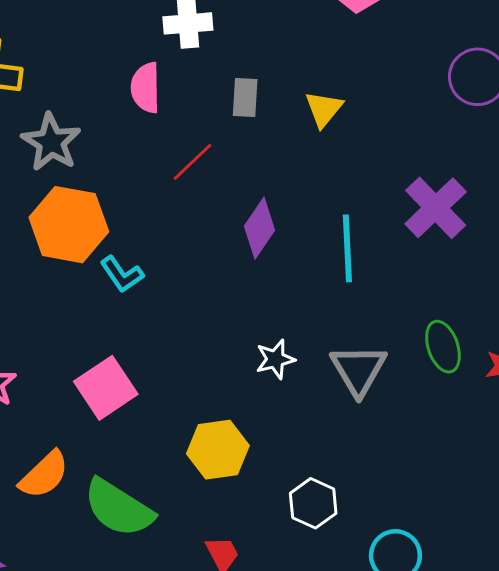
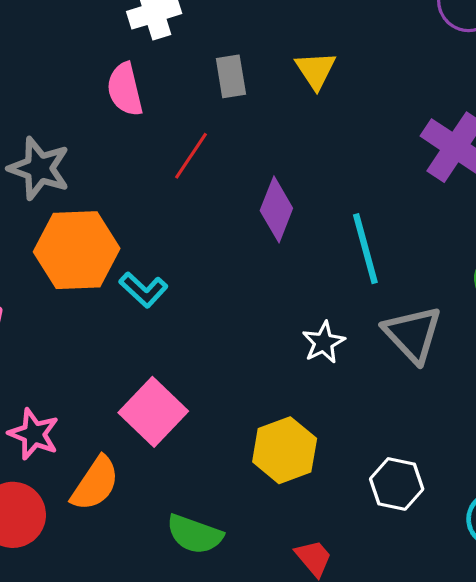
cyan line: (347, 248) -> (365, 249), moved
orange semicircle: (44, 475) -> (95, 484), moved
green semicircle: (118, 508) -> (195, 534), size x0.7

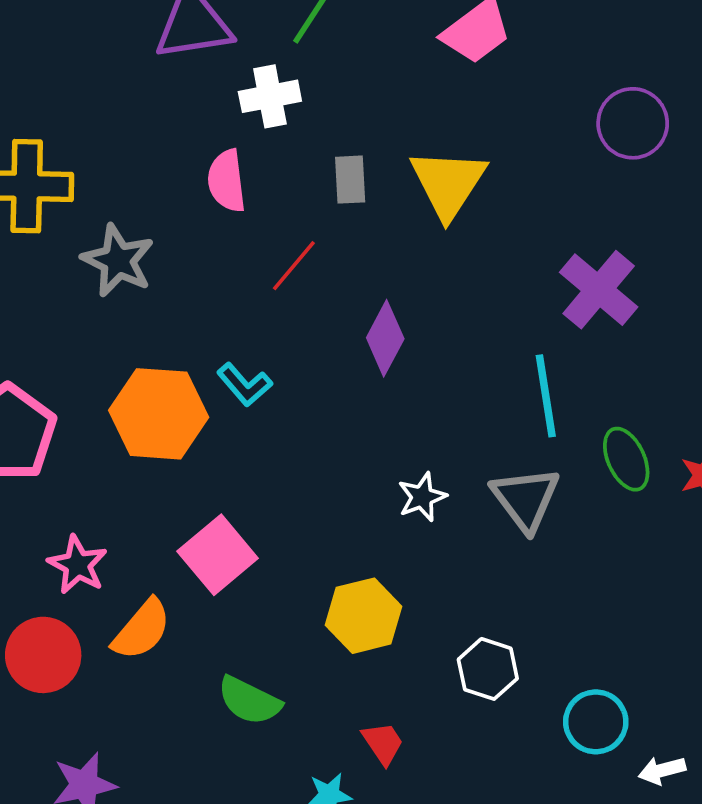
yellow triangle: (316, 70) -> (448, 183), size x1.6
cyan line: (365, 249) -> (546, 396), moved
orange hexagon: (77, 250) -> (159, 414), moved
cyan L-shape: (143, 290) -> (244, 385), moved

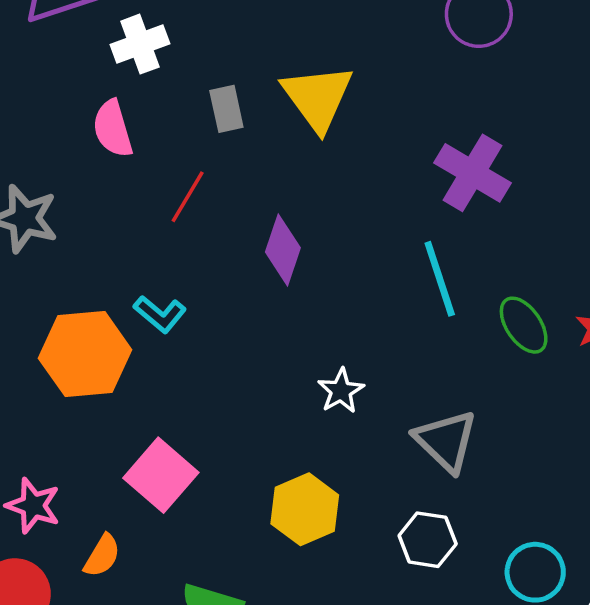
gray triangle: (526, 499) -> (446, 441), moved
orange semicircle: (142, 630) -> (102, 556), size x0.7

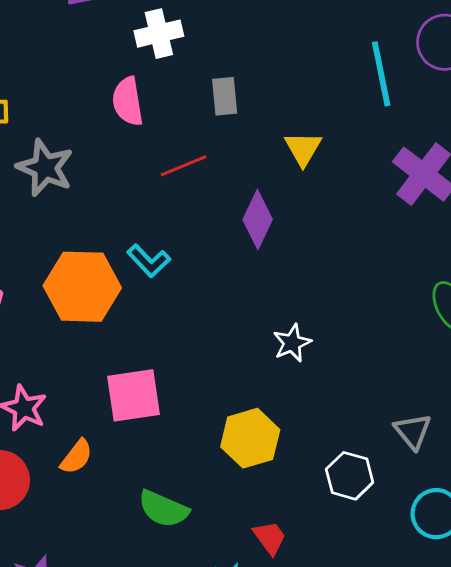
yellow triangle: (317, 97) -> (303, 149), moved, size x0.6
red line: (188, 197) -> (184, 166), turned 30
cyan line: (440, 279) -> (381, 74), moved
gray triangle: (446, 441) -> (413, 431), moved, size x0.7
pink square: (161, 475) -> (133, 395), turned 34

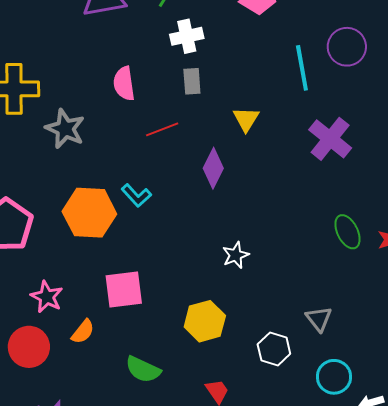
white cross: (159, 34) -> (187, 36), moved

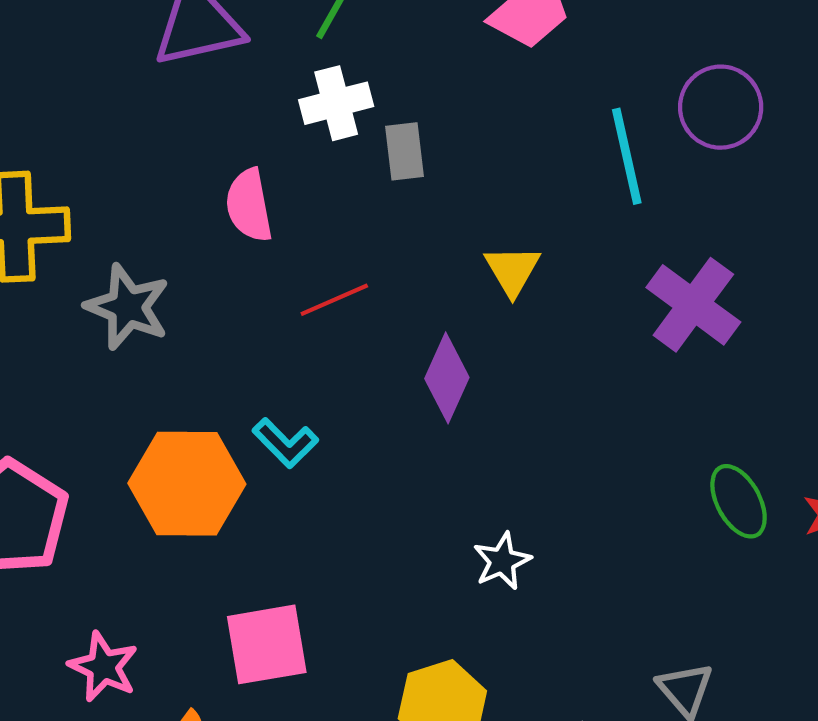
white cross: (187, 36) -> (336, 103), moved
gray rectangle: (192, 81) -> (404, 151), moved

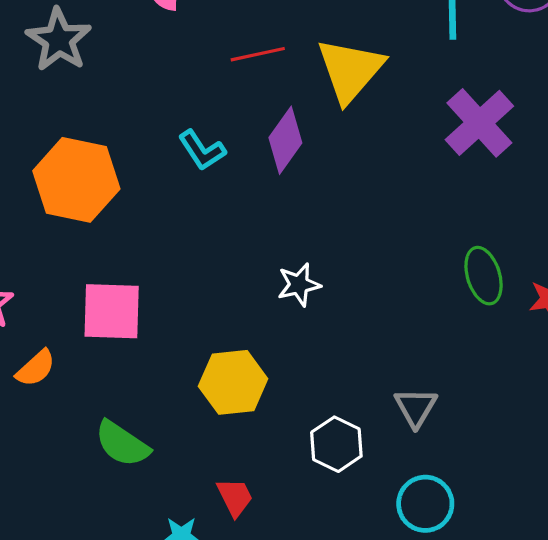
yellow triangle: (512, 270) -> (350, 70), size x1.6
red line: (334, 300) -> (258, 54), moved
cyan L-shape: (285, 443) -> (202, 150), moved

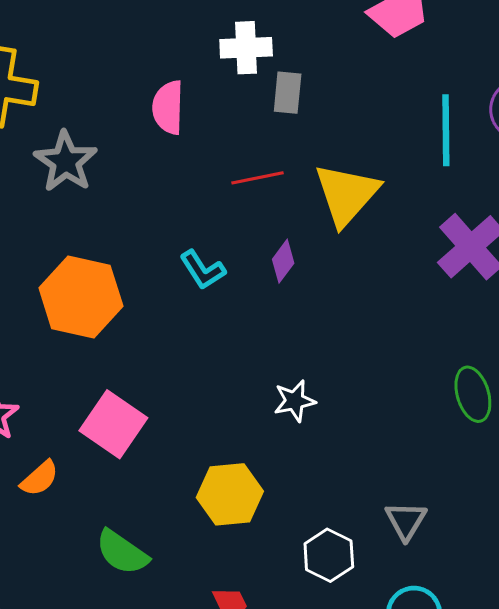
purple diamond: (285, 140) -> (283, 261), size x0.7
pink square: (112, 311) -> (113, 424), turned 32

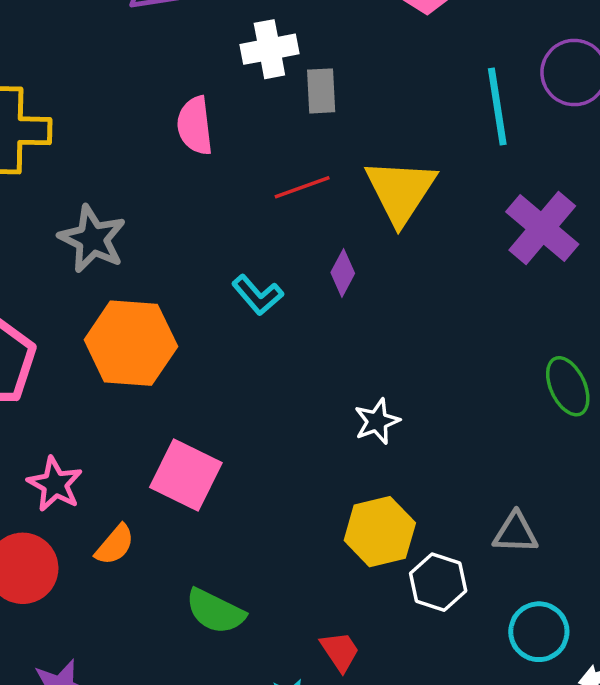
gray star: (66, 162) -> (92, 239), moved
yellow hexagon: (230, 494) -> (380, 532), moved
gray triangle: (406, 521) -> (515, 533), turned -51

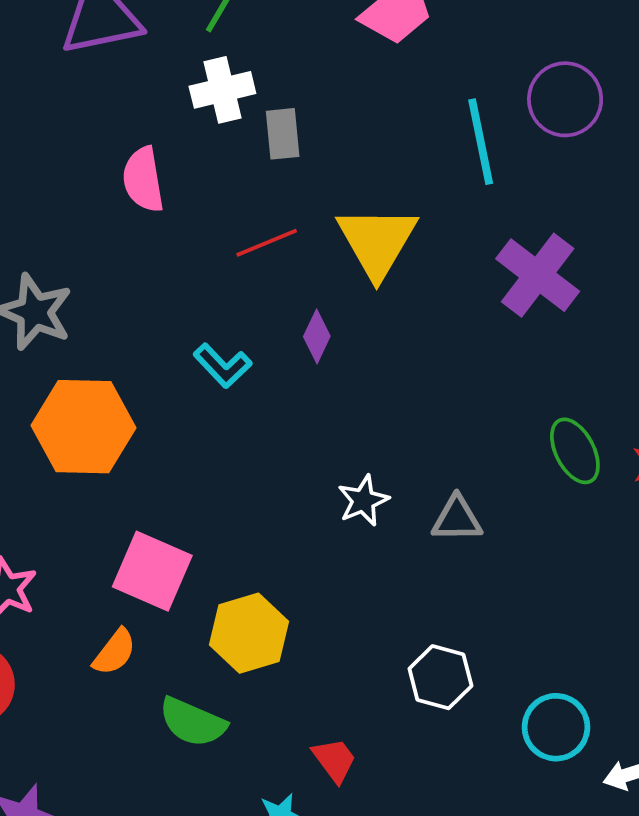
yellow hexagon: (380, 532) -> (249, 633), moved
gray triangle: (515, 533) -> (457, 519), moved
orange semicircle: (115, 545) -> (115, 652), moved

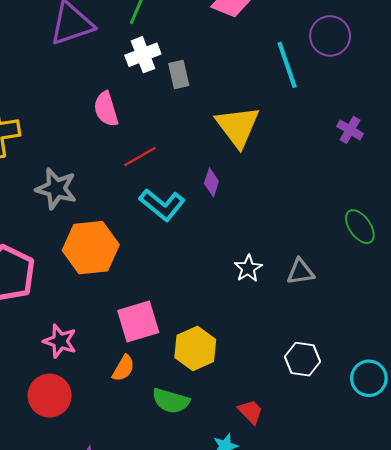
red line: (267, 243) -> (140, 157), moved
purple cross: (538, 275) -> (350, 130), moved, size x0.6
cyan L-shape: (223, 366) -> (162, 205), size x1.4
pink square: (152, 571) -> (138, 321), turned -33

